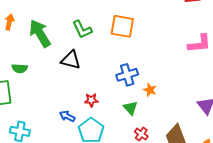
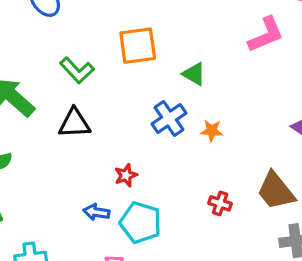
green triangle: (131, 108) -> (194, 74), moved

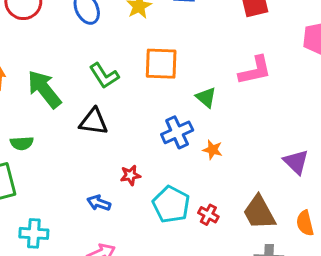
pink L-shape: (266, 35) -> (255, 70), moved
cyan pentagon: (141, 223) -> (171, 204), moved

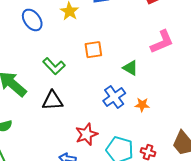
orange square: (161, 64) -> (93, 50), size x0.7
red star: (130, 175) -> (86, 134), size x1.5

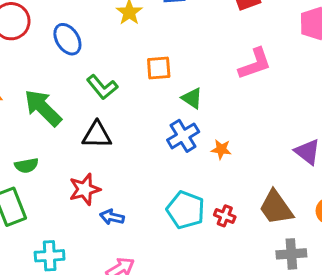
blue ellipse: (32, 20) -> (67, 39), moved
green triangle: (130, 68) -> (192, 98), moved
red star: (86, 134) -> (85, 189), moved

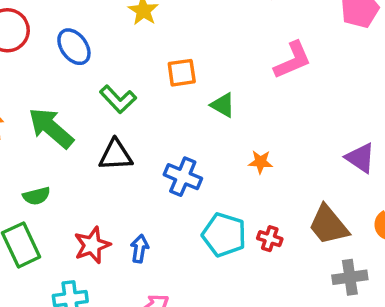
blue cross: (183, 136) -> (183, 177), moved, turned -32
red star: (85, 189) -> (92, 245), moved
blue arrow: (112, 217) -> (139, 249), turned 90

